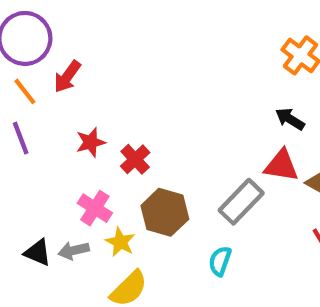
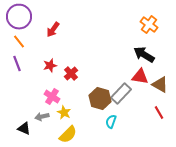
red arrow: (67, 77) -> (53, 30), moved
black arrow: (290, 119) -> (144, 55), size x1.5
brown hexagon: (165, 212) -> (100, 99), moved
black triangle: (38, 253) -> (24, 129), moved

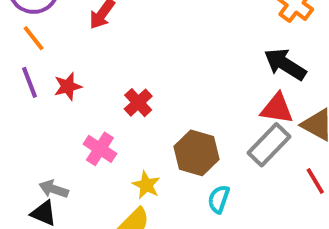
red star: (50, 66) -> (68, 86), moved
gray rectangle: (121, 94) -> (269, 145), moved
yellow star: (64, 113) -> (146, 185), moved
gray arrow: (42, 117) -> (54, 189), moved, turned 32

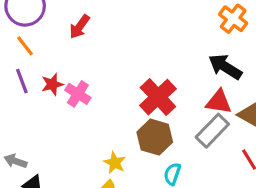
red cross: (138, 103) -> (158, 97), moved, size x1.6
pink cross: (100, 149) -> (78, 94), moved
gray arrow: (54, 189) -> (15, 161), moved

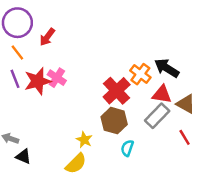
orange cross: (233, 19) -> (140, 74), moved
red arrow: (79, 27) -> (47, 37), moved
red star: (52, 84) -> (38, 81), size x1.6
pink cross: (78, 94) -> (57, 78), moved

